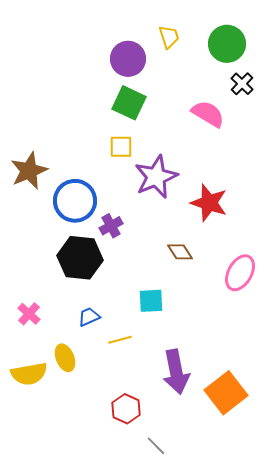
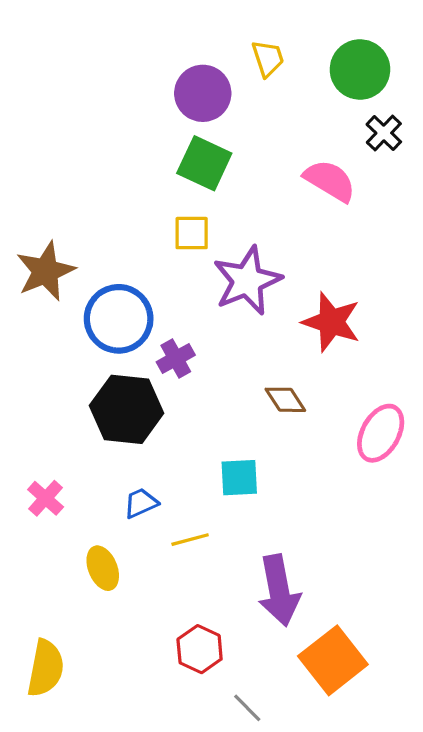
yellow semicircle: (29, 374) -> (46, 668), moved, turned -69
orange square: (226, 393) -> (333, 660), moved

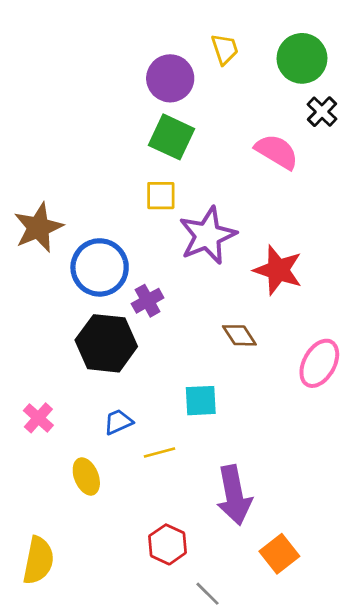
orange square: (333, 660) -> (279, 554), size x0.7

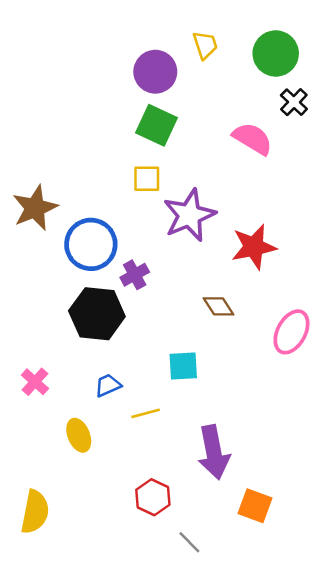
red star: (278, 270) -> (254, 247), turned -30
orange square: (279, 554) -> (255, 506), turned -32

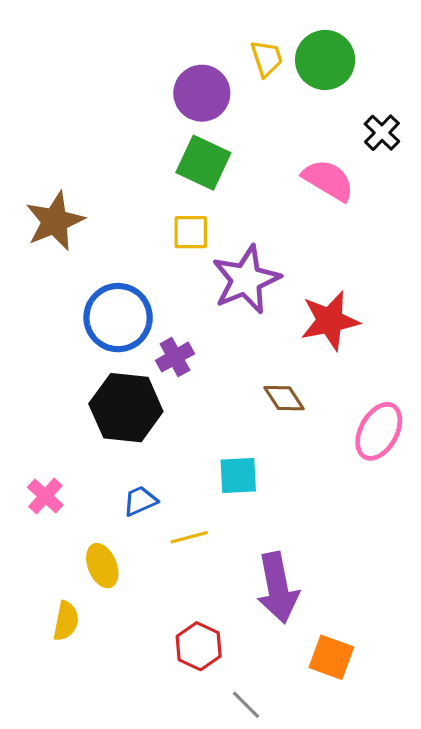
green circle: (276, 53) -> (325, 60), moved
brown star: (35, 208) -> (55, 221), moved
yellow semicircle: (35, 512) -> (66, 621), moved, size x0.7

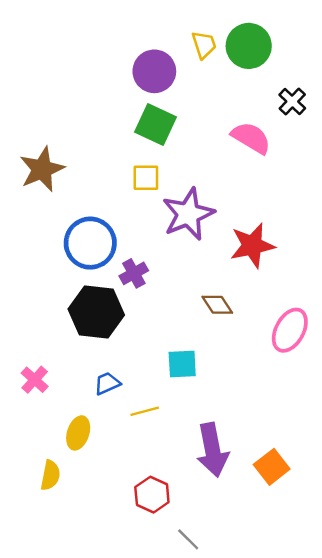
yellow ellipse: (102, 566) -> (78, 433), turned 40
orange square: (331, 657) -> (272, 467), moved, turned 32

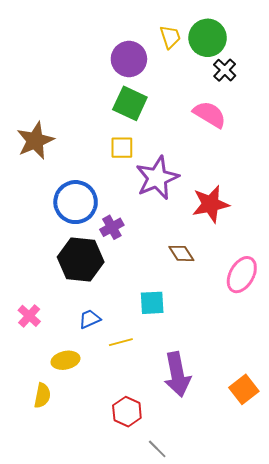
black cross: (292, 102) -> (225, 70), moved
yellow ellipse: (78, 433) -> (65, 360), turned 60
orange square: (272, 467) -> (244, 389), moved

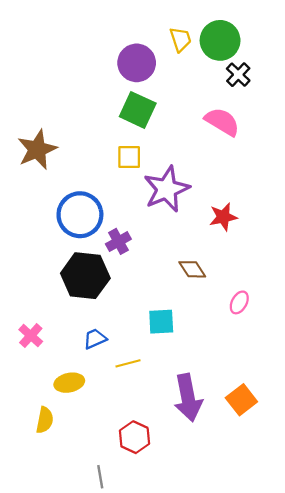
red star: (211, 204) -> (223, 217), size x0.7
pink ellipse: (242, 275) -> (239, 302), moved, size x0.6
orange square: (244, 389) -> (241, 400), moved
gray line: (157, 449) -> (100, 477), moved, turned 35

